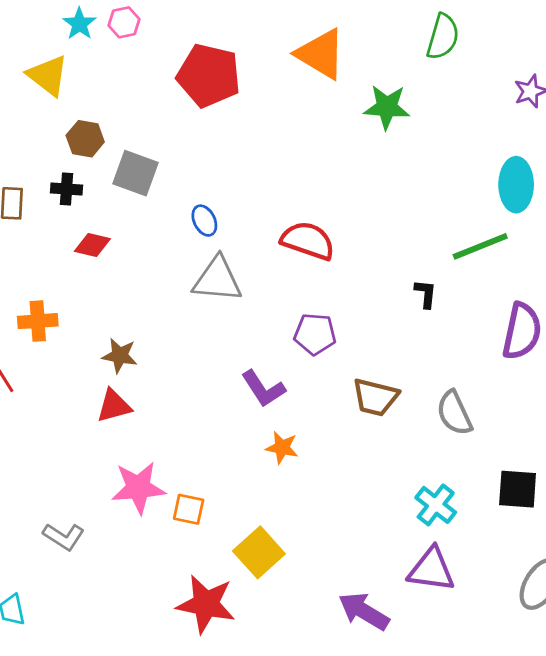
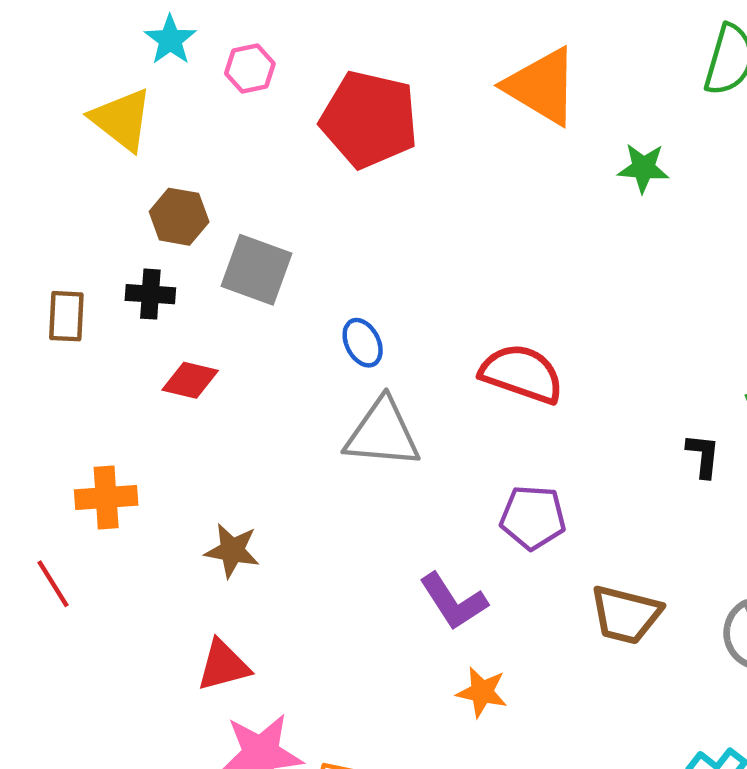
pink hexagon: (124, 22) -> (250, 69), moved
green star: (387, 107) -> (643, 168), size x0.7
red triangle: (114, 406) -> (223, 666), moved

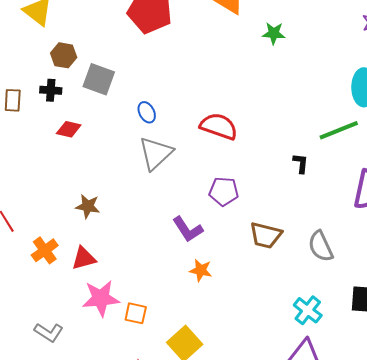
gray triangle: (382, 433) -> (156, 153), turned -48
orange cross: (106, 497) -> (45, 250), moved, turned -32

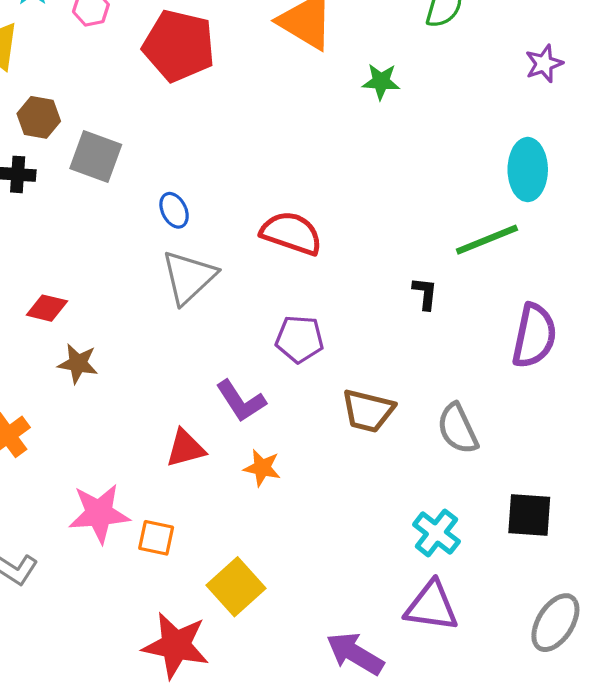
red diamond: (69, 129) -> (47, 308), moved
red triangle: (84, 258) -> (185, 448), moved

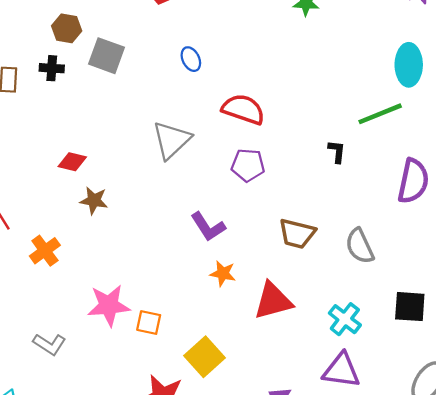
blue ellipse: (174, 210) -> (191, 59), moved
purple pentagon: (300, 339) -> (248, 165), moved
red triangle: (185, 448) -> (273, 301), moved, size x1.4

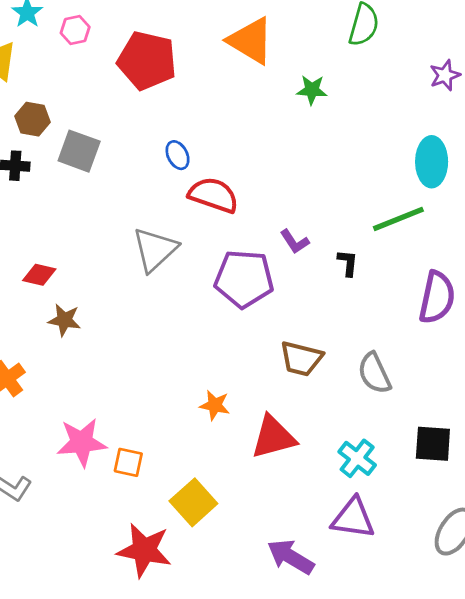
red semicircle: (243, 109) -> (213, 195), moved
purple pentagon: (248, 165) -> (244, 279), size x1.5
purple L-shape: (208, 227) -> (295, 242), moved, size x0.7

